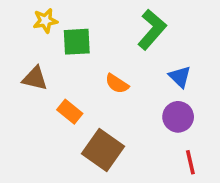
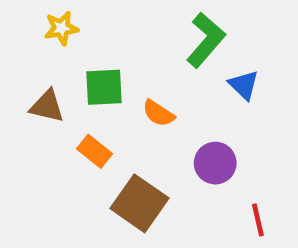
green square: (77, 42) -> (104, 87), moved
blue triangle: (180, 77) -> (244, 85), moved
purple circle: (178, 117) -> (215, 163), moved

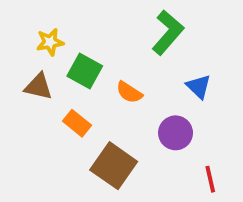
yellow star: (61, 28) -> (50, 42), moved
blue triangle: (244, 85) -> (199, 87), moved
green square: (104, 87) -> (85, 71), turned 32

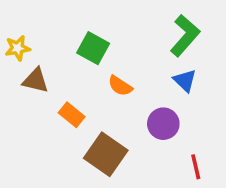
green L-shape: (168, 32) -> (185, 36), moved
yellow star: (50, 42) -> (18, 48), moved
green square: (85, 71) -> (93, 48), moved

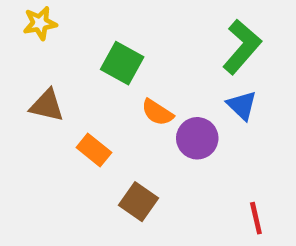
yellow star: (18, 48) -> (40, 23), moved
purple circle: (163, 124) -> (197, 138), moved
brown square: (106, 154) -> (139, 202), size x0.7

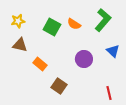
yellow star: (40, 23) -> (18, 21), moved
blue triangle: (242, 105) -> (113, 51), moved
orange semicircle: (157, 112) -> (74, 24), moved

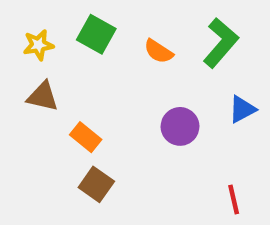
green square: (52, 27) -> (96, 34), moved
blue triangle: (113, 51) -> (242, 109), turned 48
brown square: (59, 86) -> (96, 184), moved

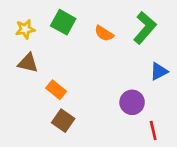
purple circle: (180, 126) -> (132, 102), moved

